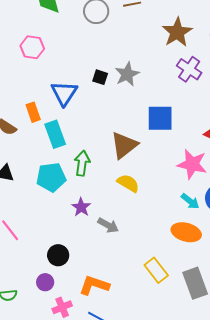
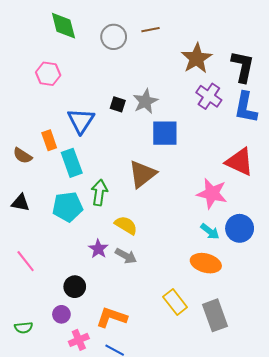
blue square: (160, 118) -> (165, 133), moved
yellow semicircle: (128, 183) -> (126, 225), moved
purple star: (81, 207) -> (98, 249), moved

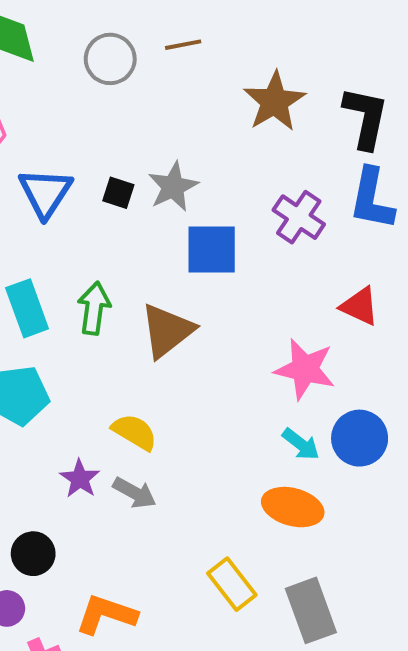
purple cross: (209, 96) -> (299, 217), moved
blue triangle: (81, 121) -> (45, 193), moved
red triangle: (240, 162) -> (360, 306), size x0.7
green arrow: (99, 192) -> (94, 308), moved

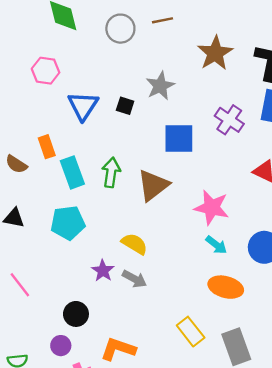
gray star: (173, 187) -> (160, 86), moved
pink star: (305, 369) -> (212, 208), moved
cyan arrow: (301, 444) -> (216, 245), moved

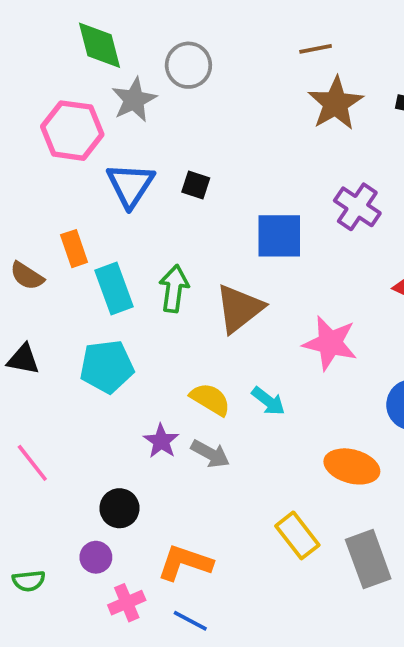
brown line: (163, 20) -> (316, 49), moved
pink hexagon: (46, 71) -> (72, 131), size x1.4
gray star: (160, 86) -> (134, 100), moved
cyan arrow: (216, 245) -> (268, 401), moved

